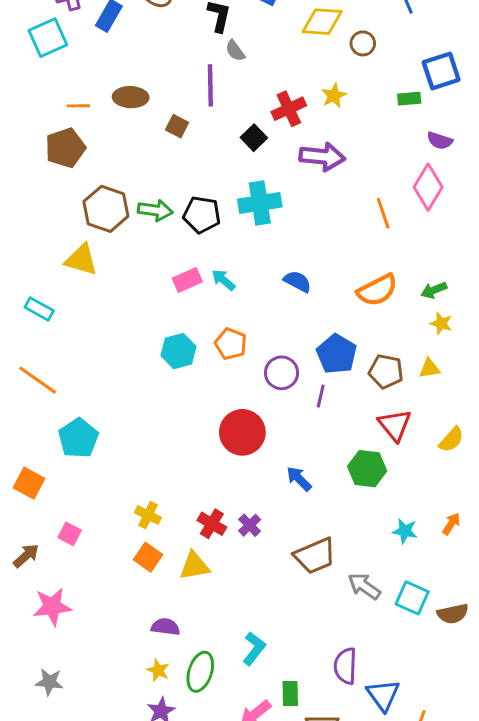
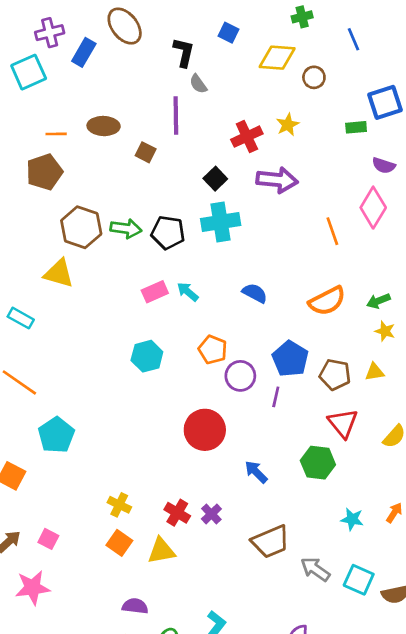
black square: (254, 138) -> (215, 179), moved
orange pentagon: (231, 344) -> (213, 350), moved
pink square: (70, 534) -> (48, 539), moved

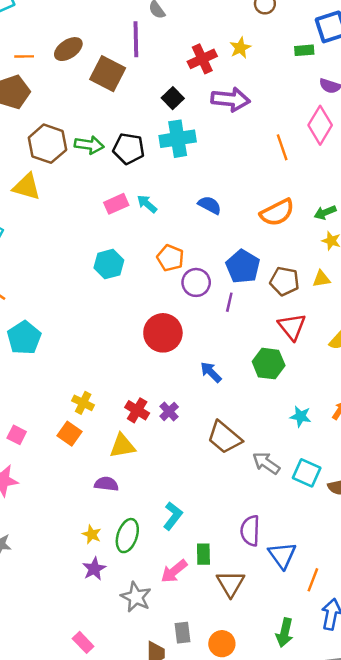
brown ellipse: (104, 126) -> (68, 49), turned -36
brown square: (146, 152) -> (108, 74), size x1.8
brown trapezoid: (271, 542) -> (224, 437), turned 63
orange square: (119, 543) -> (70, 434), moved
purple semicircle: (135, 606) -> (106, 484), moved

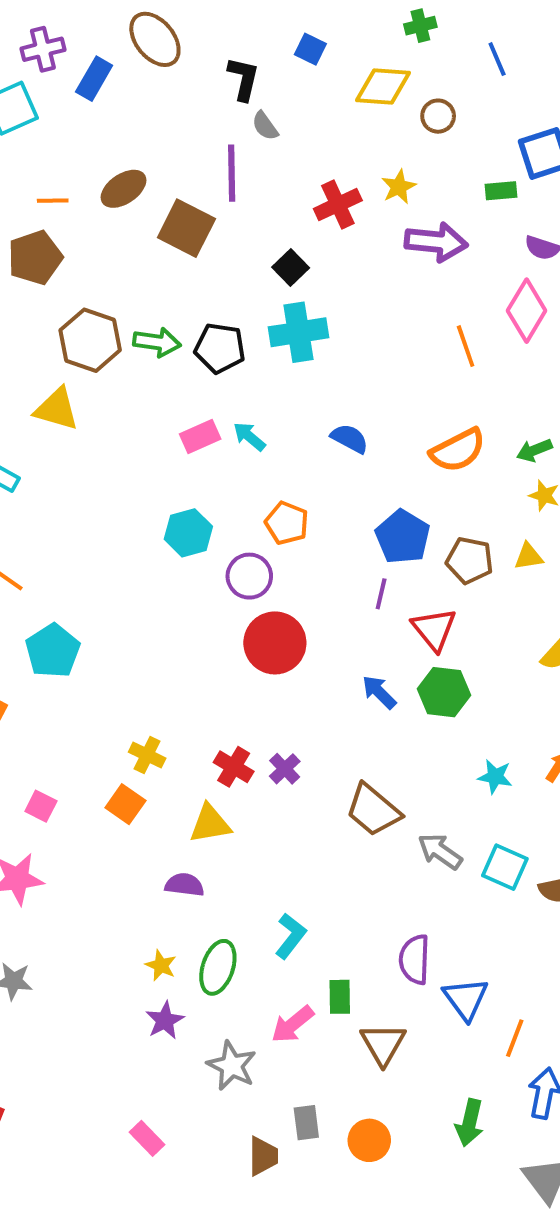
purple arrow: (231, 99) -> (436, 242), moved
purple circle: (196, 282) -> (249, 576), moved
red triangle: (292, 327) -> (434, 629), moved
blue arrow: (211, 372) -> (379, 692), moved

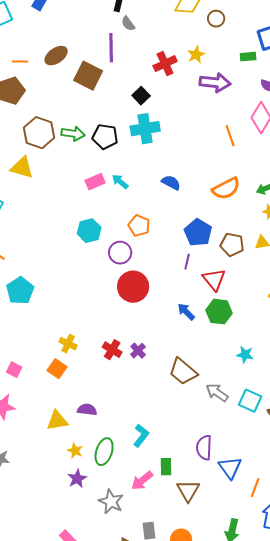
yellow triangle: (210, 824) -> (57, 421), moved

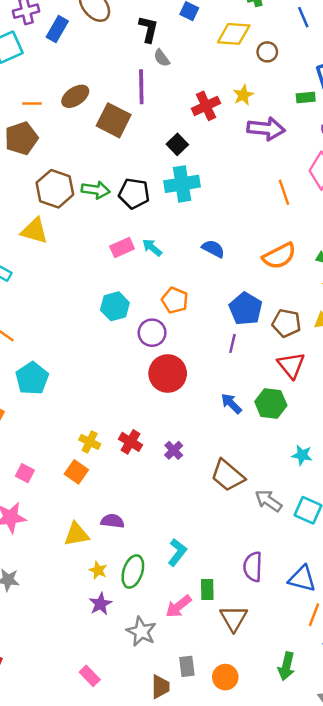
red triangle: (214, 280) -> (291, 365), moved
red cross: (112, 350) -> (130, 442), moved
blue triangle: (230, 468) -> (302, 579), moved, turned -40

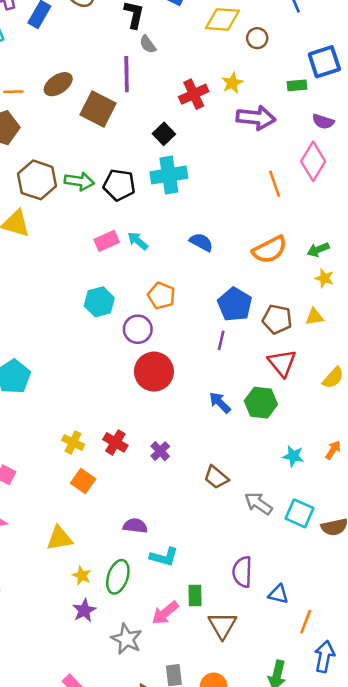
orange square: (76, 472) -> (83, 481), moved
brown trapezoid: (228, 475) -> (216, 477), size x0.7
purple semicircle: (112, 521) -> (135, 526), moved
cyan L-shape: (177, 552) -> (164, 557), turned 68
blue triangle: (302, 579) -> (278, 594), moved, size x0.7

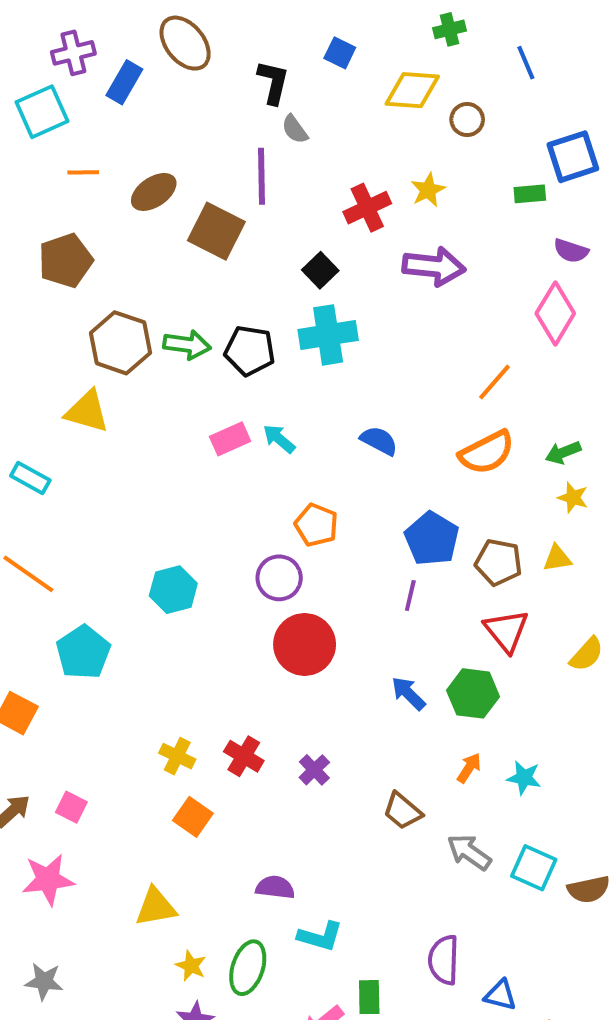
orange line: (13, 92) -> (83, 172), moved
purple arrow: (256, 118) -> (434, 266), moved
orange line: (275, 184) -> (495, 382), moved, turned 60
cyan hexagon: (99, 302) -> (173, 590), moved
orange arrow: (333, 450) -> (469, 768), moved

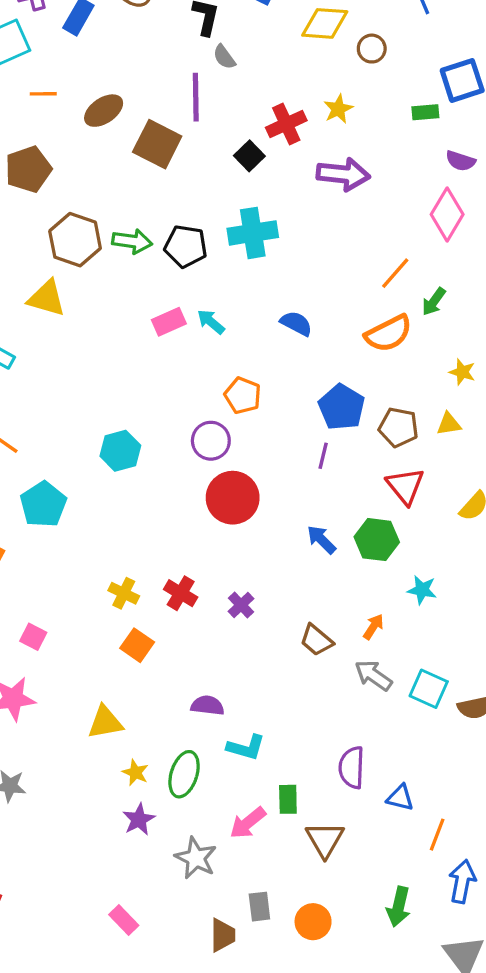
black square: (320, 270) -> (249, 156), moved
green arrow: (563, 453) -> (434, 302), moved, turned -32
orange arrow: (469, 768) -> (373, 627), moved
cyan star: (524, 778) -> (422, 590), moved

